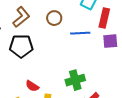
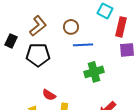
blue line: (80, 33) -> (83, 45), moved
green cross: (75, 80) -> (94, 72), moved

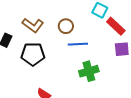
brown L-shape: (38, 26) -> (33, 25), turned 75
red rectangle: (121, 27) -> (116, 26), turned -60

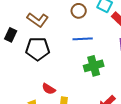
brown circle: (66, 26) -> (79, 11), moved

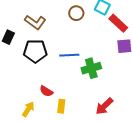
blue line: (83, 39) -> (69, 55), moved

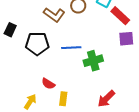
brown L-shape: (35, 22) -> (54, 15), moved

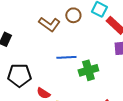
black pentagon: (37, 44) -> (19, 75), moved

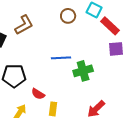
brown L-shape: (49, 24) -> (24, 25), moved, turned -65

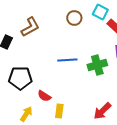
green cross: (83, 71) -> (97, 65), moved

